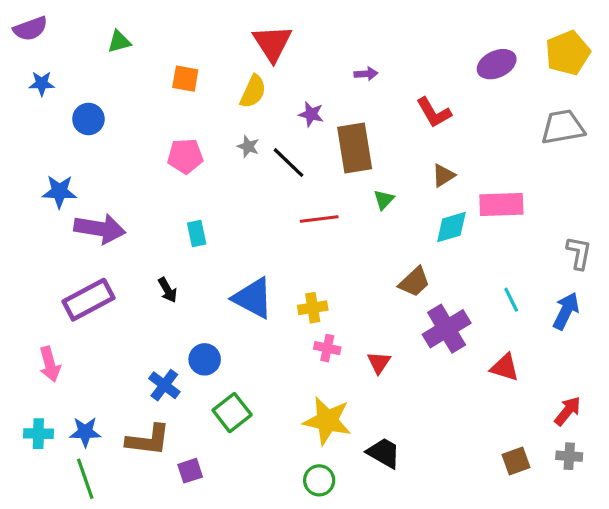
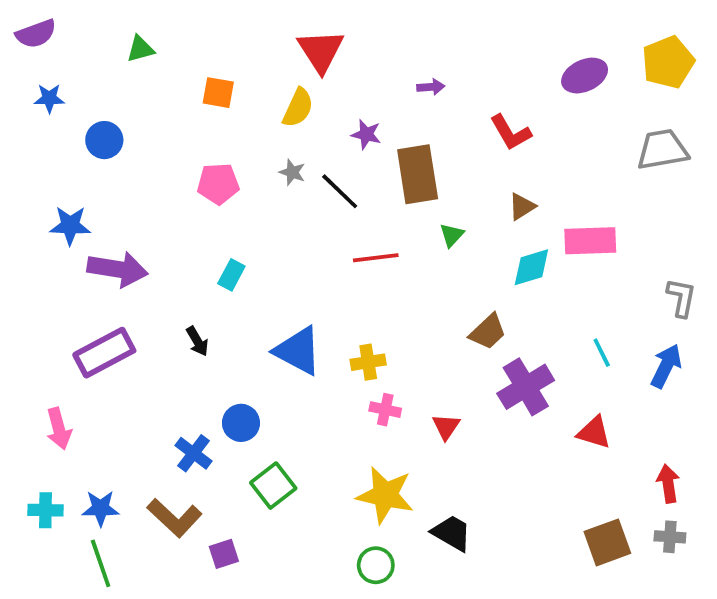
cyan rectangle: (197, 234) -> (231, 275), turned 40
red arrow: (568, 411) -> (668, 484), turned -48
brown L-shape: (148, 440) -> (175, 518), turned 36
brown square: (516, 461) -> (607, 542), size x1.4

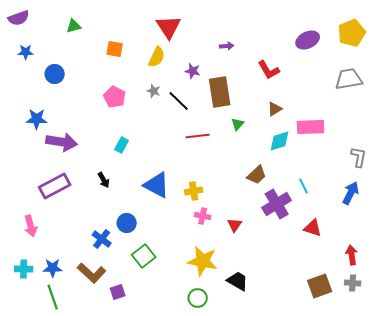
pink pentagon: (218, 184) -> (115, 97), turned 30
cyan line: (602, 353) -> (304, 186), moved

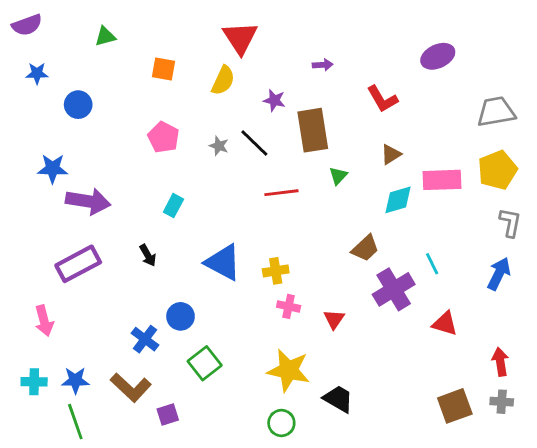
yellow pentagon: (352, 33) -> (497, 170), moved
gray star: (154, 91) -> (219, 146), moved

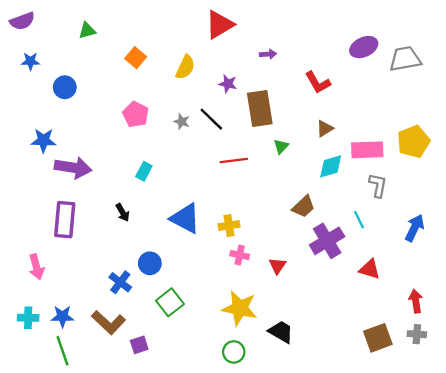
red triangle: (240, 38) -> (220, 25), moved, turned 32
orange square: (163, 69) -> (136, 58), turned 30
gray trapezoid: (496, 112) -> (405, 59), moved
gray L-shape: (510, 223) -> (378, 185), moved
purple rectangle: (78, 264) -> (65, 220), turned -57

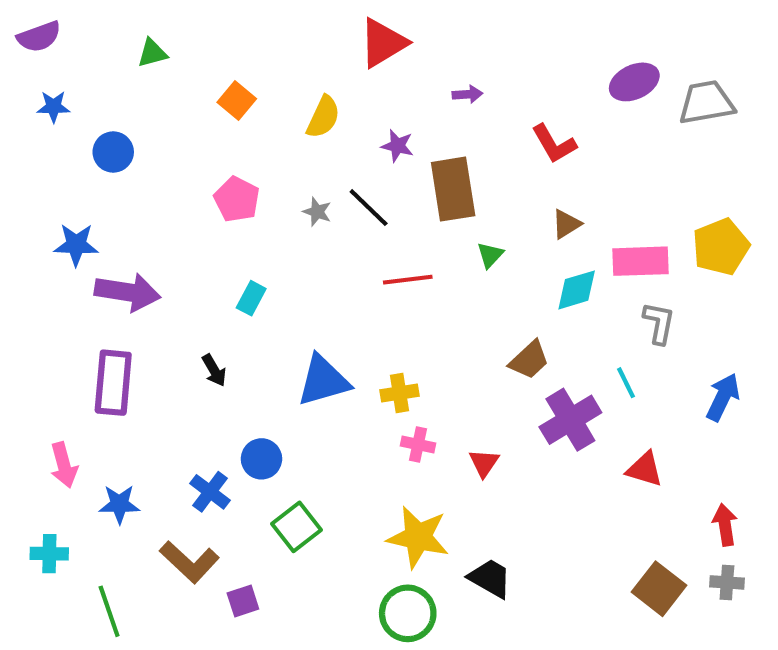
blue triangle: (185, 218) -> (323, 381), turned -44
blue star: (62, 316) -> (119, 504), moved
brown square: (378, 338) -> (659, 589), turned -32
green circle: (234, 352) -> (408, 613), size x1.4

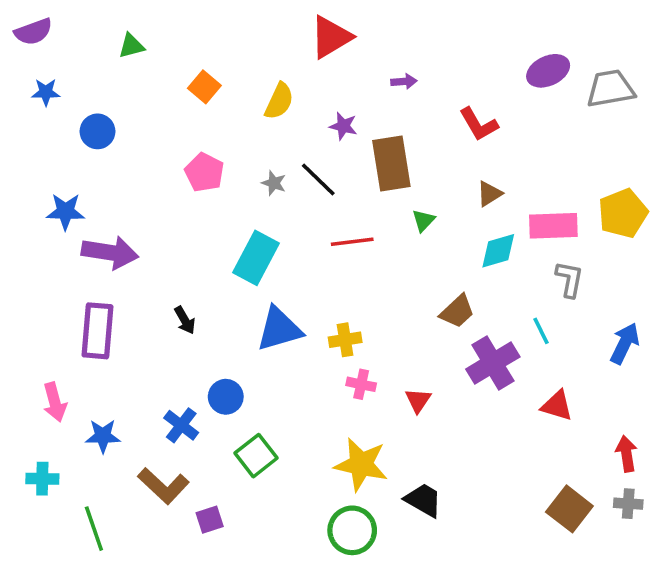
cyan rectangle: (251, 298) -> (256, 258), moved, size x1.8

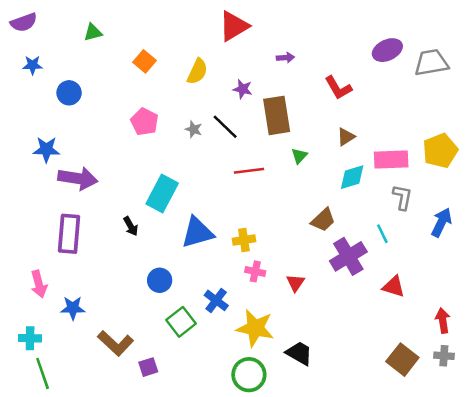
cyan rectangle: (256, 258) -> (162, 193), moved
blue arrow: (625, 343) -> (441, 222), moved
blue cross: (181, 425) -> (216, 300), moved
green line: (94, 529) -> (43, 373), moved

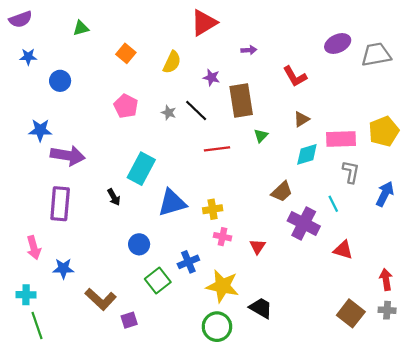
purple cross: (348, 256) -> (304, 223), turned -32
blue cross: (216, 300) -> (188, 262), turned 30

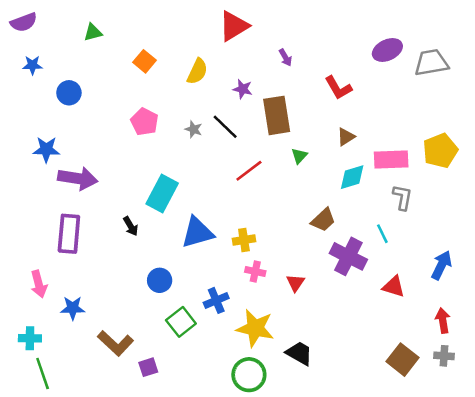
purple arrow: (249, 50) -> (285, 58), turned 64
red line: (217, 149) -> (249, 171), turned -30
blue arrow: (385, 194) -> (442, 265), moved

